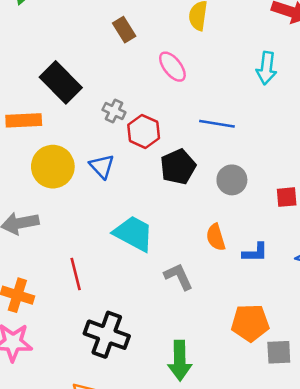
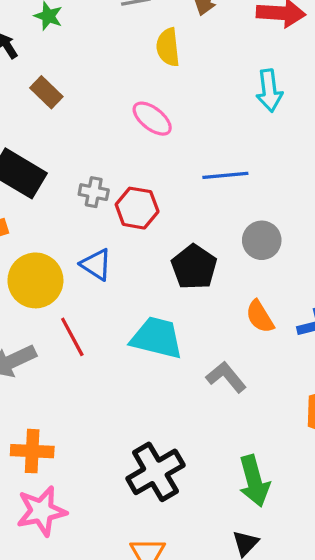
brown rectangle: (124, 30) -> (46, 92), moved
black pentagon: (178, 167) -> (194, 267), moved
red line: (76, 274) -> (72, 337), moved
black cross: (107, 335) -> (155, 472), turned -36

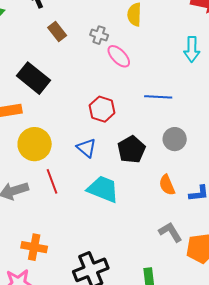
gray cross: (94, 192) -> (99, 35), moved
blue triangle: (96, 264) -> (86, 148), moved
gray L-shape: (226, 377) -> (170, 232), moved
orange cross: (32, 451) -> (34, 247), moved

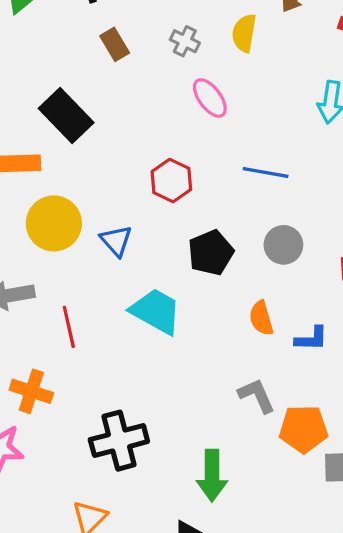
gray cross: (99, 35) -> (185, 41), moved
blue triangle: (86, 148) -> (116, 241), moved
red line: (52, 181) -> (69, 327), moved

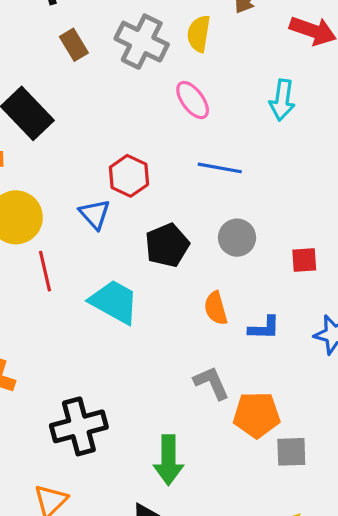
gray cross: (185, 41) -> (142, 42), size x1.8
pink ellipse: (210, 98) -> (193, 100), moved
blue triangle: (116, 241) -> (95, 214), moved
red line: (69, 327) -> (45, 271), moved

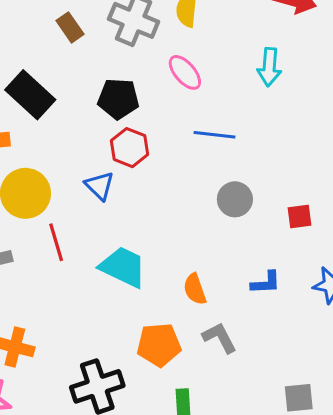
black pentagon: (167, 245) -> (118, 99), moved, turned 30
orange semicircle: (216, 308) -> (195, 289), moved
orange pentagon: (257, 415) -> (159, 345), moved

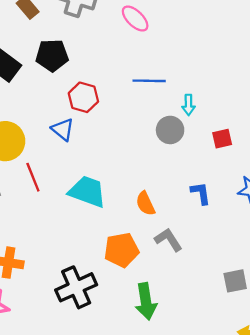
cyan arrow: (269, 67) -> (189, 105), moved, size x0.7
pink ellipse: (185, 72) -> (135, 19), moved
black pentagon: (118, 99) -> (52, 55), moved
blue L-shape: (266, 283) -> (201, 193), turned -90

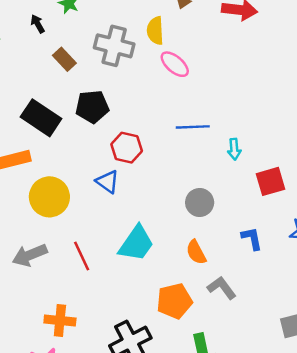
gray circle: (170, 130) -> (200, 202), moved
red square: (222, 139) -> (270, 181), size x1.4
red line: (33, 177) -> (82, 256), moved
cyan trapezoid: (87, 192) -> (136, 243), turned 108

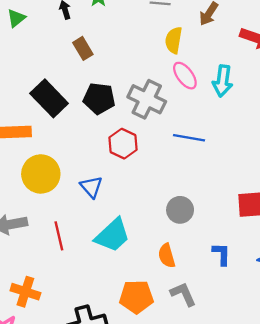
gray cross: (114, 46) -> (147, 99), moved
cyan arrow: (234, 149) -> (223, 81), moved, size x1.5
blue triangle: (107, 182) -> (91, 187), moved

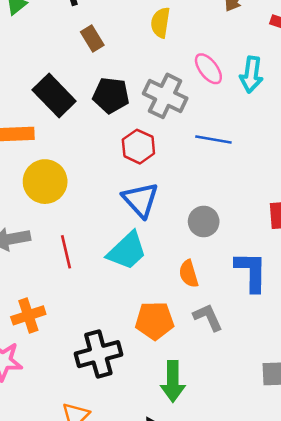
yellow semicircle: (174, 40) -> (160, 23), moved
blue triangle: (91, 187) -> (140, 200), moved, size x1.4
blue L-shape: (222, 254) -> (251, 272), size x1.6
orange cross: (25, 292) -> (28, 315), turned -36

